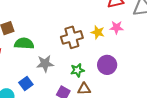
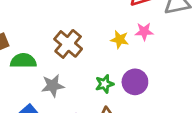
brown cross: (72, 37) -> (68, 44), moved, turned -30
green star: (77, 70) -> (105, 84), moved

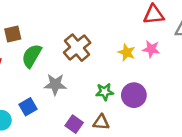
green semicircle: (23, 61) -> (32, 56), turned -70

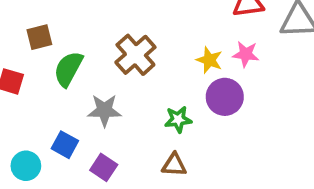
purple circle: (134, 95) -> (225, 97), moved
blue square: (28, 107) -> (65, 145), turned -30
purple square: (74, 124) -> (104, 167), moved

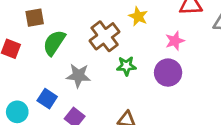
pink star: (246, 54) -> (175, 41), moved, turned -30
yellow star: (209, 60) -> (138, 16), moved
green star: (178, 119) -> (126, 66), moved

